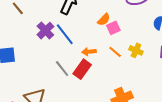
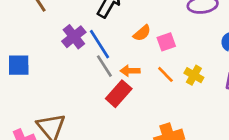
orange semicircle: (104, 20) -> (142, 33), moved
gray line: (62, 69) -> (104, 66), moved

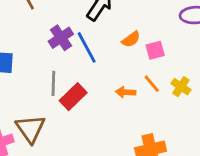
gray line: (104, 66) -> (53, 83), moved, turned 30
orange arrow: (130, 71) -> (126, 92), moved
red rectangle: (119, 94) -> (73, 97), moved

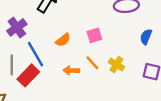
orange semicircle: (131, 39) -> (63, 40), moved
blue line: (87, 47) -> (36, 54), moved

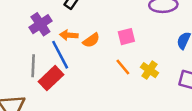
orange arrow: (71, 70) -> (69, 35), moved

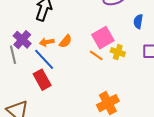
pink square: (126, 37) -> (103, 38), moved, size x1.5
gray line: (33, 66) -> (13, 55), moved
red rectangle: (51, 78) -> (42, 80), turned -60

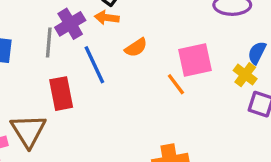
orange arrow: (47, 42) -> (107, 18), moved
yellow cross: (118, 52) -> (245, 75), moved
red rectangle: (42, 80) -> (61, 94), moved

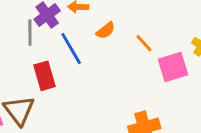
pink square: (195, 60) -> (173, 67), moved
orange line: (176, 84) -> (144, 43), moved

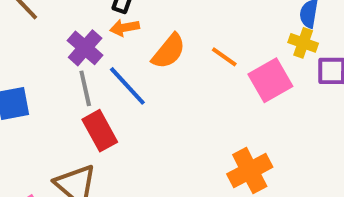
orange semicircle: (106, 30) -> (169, 51), size x1.4
gray line: (30, 33) -> (85, 88), moved

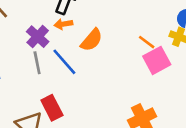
orange line: (224, 57) -> (147, 42), moved
red rectangle: (100, 131) -> (52, 108), moved

